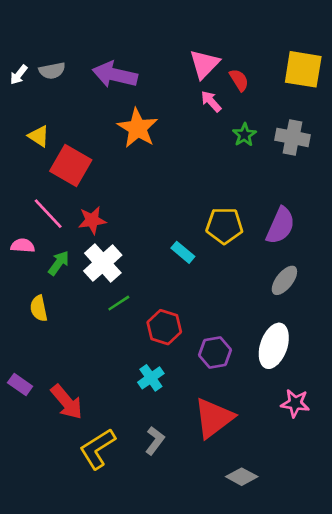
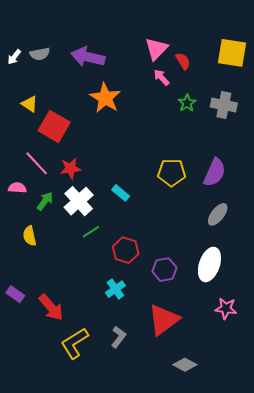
cyan rectangle: (183, 252) -> (121, 193), moved

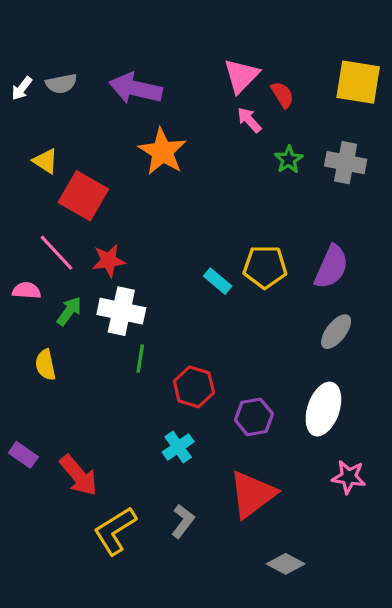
cyan rectangle: (121, 193) -> (218, 281), moved
white cross: (79, 201) -> (121, 311), turned -36
green line: (91, 232) -> (140, 358), turned -48

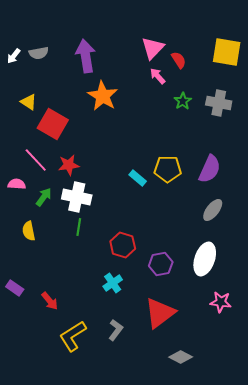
purple arrow: (135, 88) -> (86, 56), turned 68
green line: (140, 358) -> (79, 227), moved
red arrow: (79, 475) -> (50, 301), size x0.7

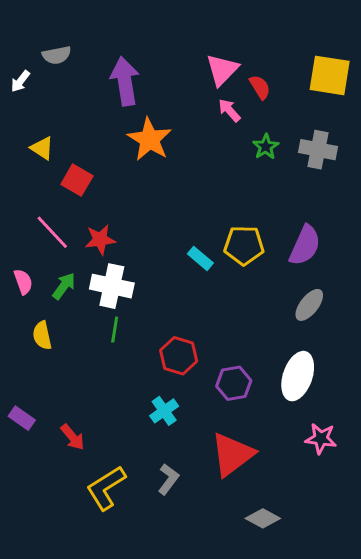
gray semicircle: (39, 53) -> (57, 55), moved
red square: (53, 124) -> (77, 180), size x0.7
pink semicircle: (17, 184) -> (23, 282), moved, turned 66

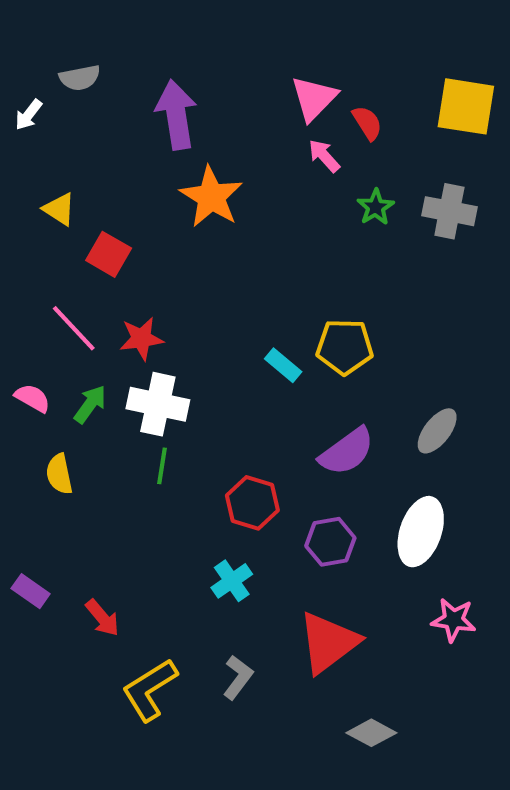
purple semicircle: (305, 245) -> (347, 451), moved, turned 30
pink semicircle: (23, 282) -> (33, 398), turned -40

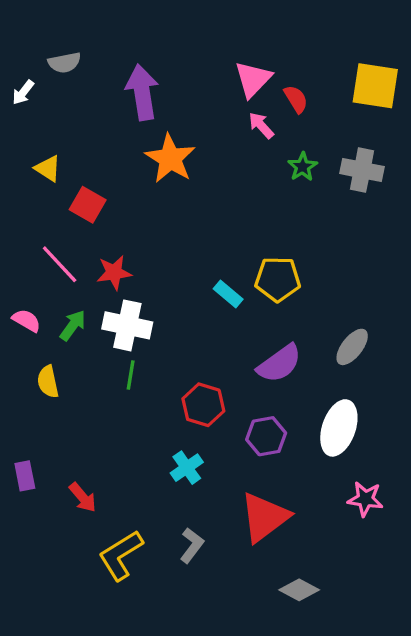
purple rectangle: (31, 591) -> (25, 476), turned 44

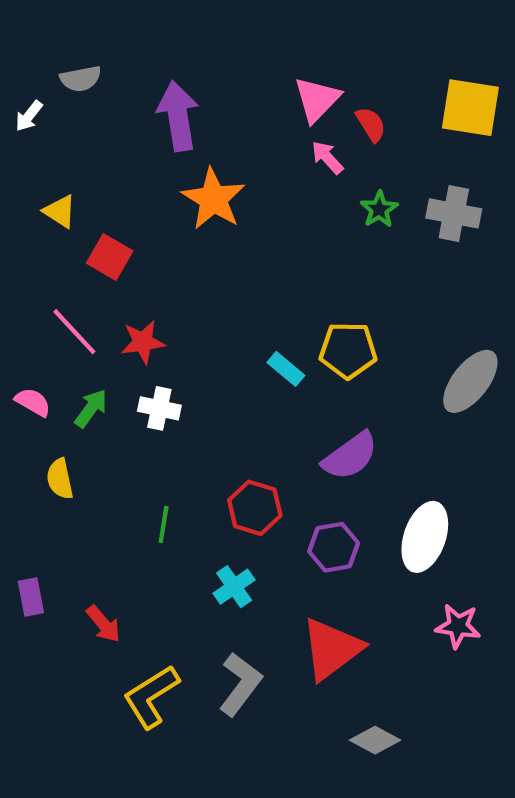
white cross: (127, 325) -> (159, 408), size x0.7
gray ellipse: (352, 347) -> (470, 381), moved, size x1.4
green line: (131, 375) -> (164, 524), moved
gray L-shape: (192, 545) -> (240, 684), size x1.4

